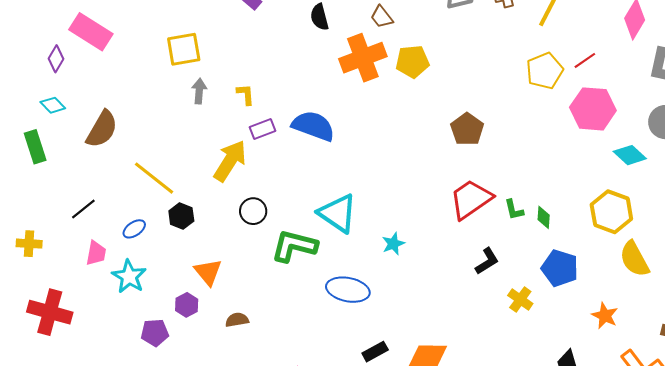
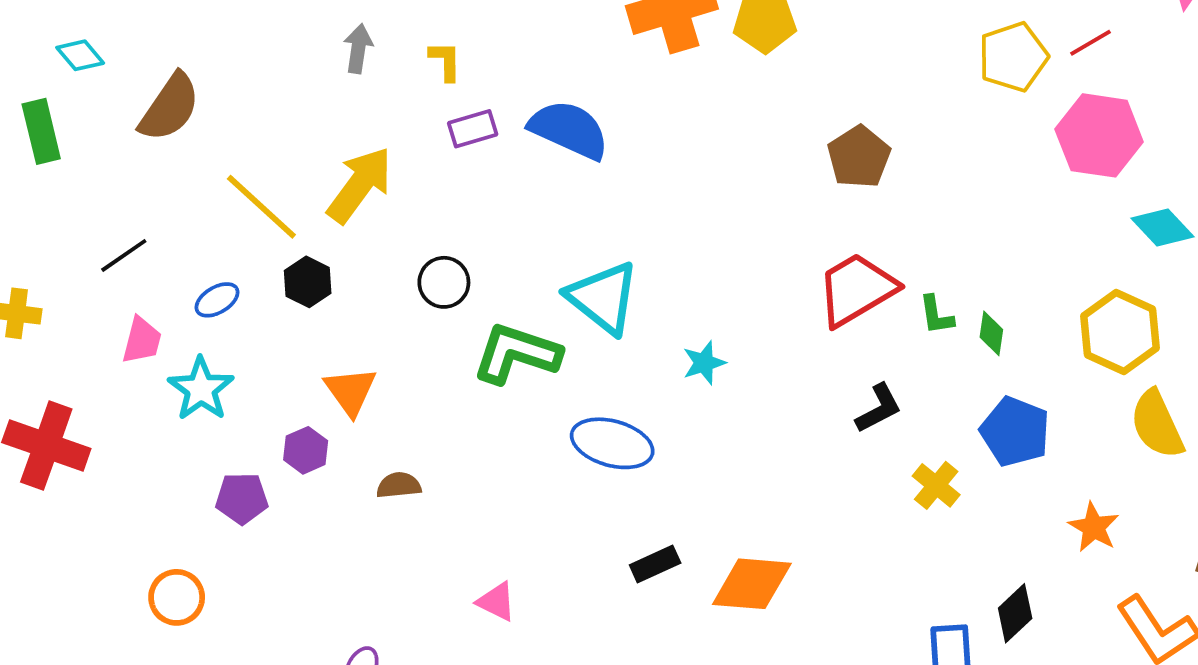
yellow arrow: (230, 161) -> (360, 185), moved

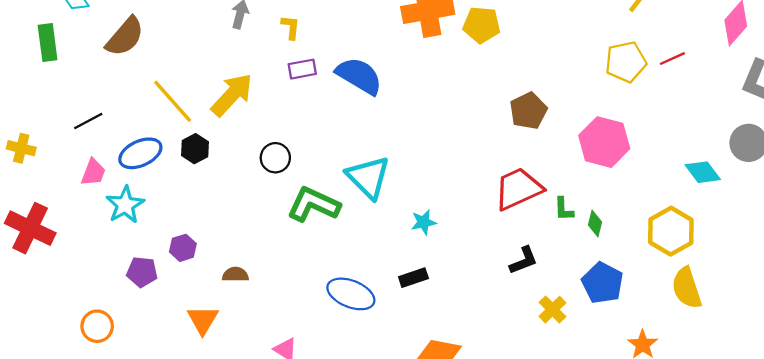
pink hexagon: (1099, 135) -> (604, 142), moved
blue ellipse: (217, 300) -> (140, 153), size x1.6
orange triangle: (350, 391) -> (203, 320), moved
blue ellipse: (612, 443) -> (351, 294), moved
black rectangle: (655, 564) -> (413, 278), moved

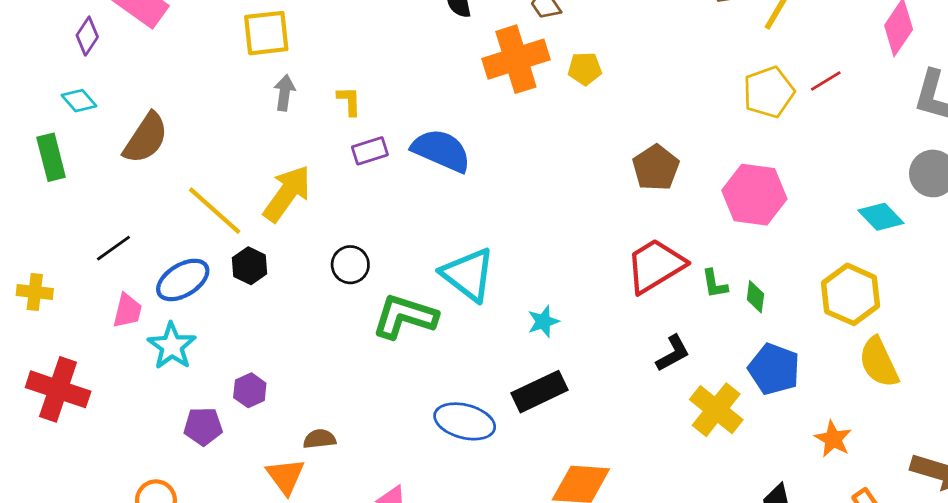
yellow pentagon: (482, 25) -> (585, 69), size x0.7
brown semicircle: (235, 275) -> (320, 439), moved
black rectangle: (413, 278) -> (539, 392), size x1.5
yellow cross: (552, 310) -> (716, 410), size x1.5

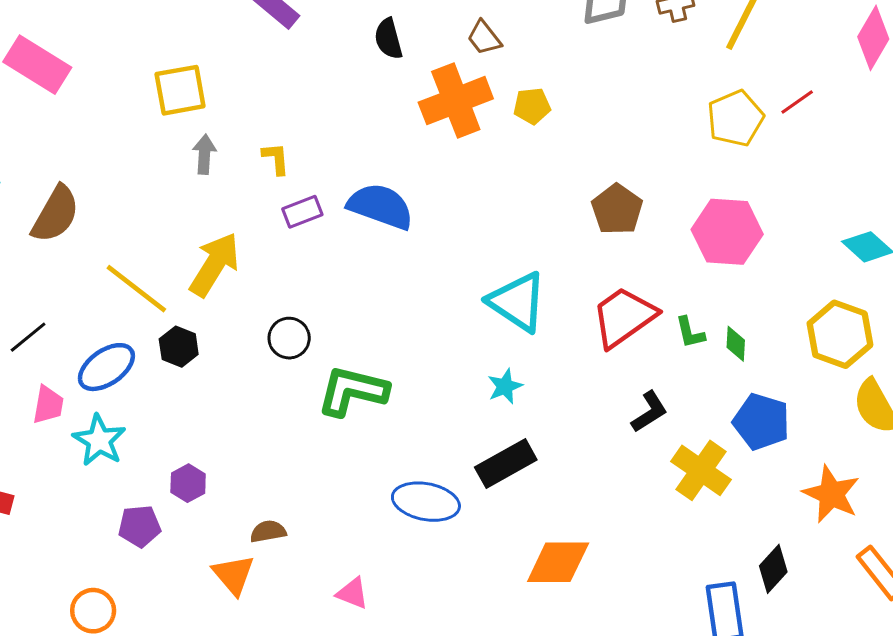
cyan triangle: (468, 274) -> (517, 302), moved
orange star: (833, 439) -> (831, 494), size x1.4

